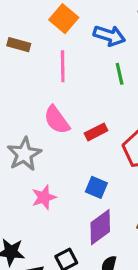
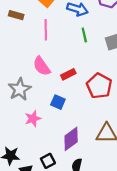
blue square: (96, 187) -> (58, 102), moved

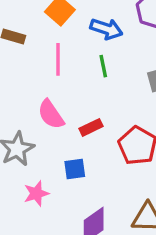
green line: (84, 35) -> (103, 66), moved
blue square: (58, 102) -> (75, 169), turned -32

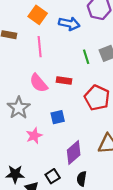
green line: (103, 66) -> (86, 57), moved
red rectangle: (91, 127) -> (64, 81), moved, turned 40

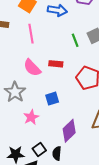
black square: (53, 176) -> (39, 149), moved
black semicircle: (82, 179) -> (57, 153), moved

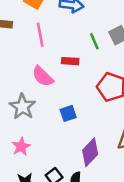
red rectangle: (56, 64) -> (70, 61), moved
pink star: (31, 117) -> (21, 147), moved

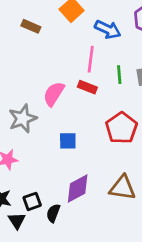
pink line: (40, 35) -> (91, 59), moved
pink semicircle: (43, 76) -> (54, 94), turned 60

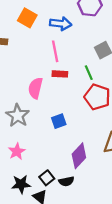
green line: (119, 75) -> (89, 73), moved
black semicircle: (53, 213) -> (66, 181), turned -104

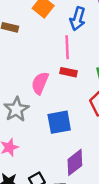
blue arrow: (61, 24) -> (78, 19), turned 90
blue square: (59, 121) -> (59, 122), size x1.5

